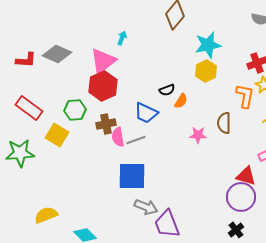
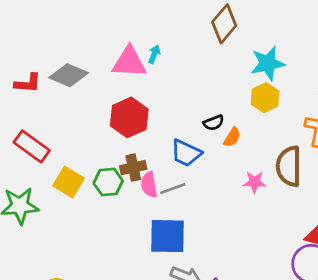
pink triangle: (103, 61) -> (129, 62), moved, turned 40
green hexagon: (75, 110) -> (108, 182), moved
brown semicircle: (224, 123) -> (289, 166), size x1.4

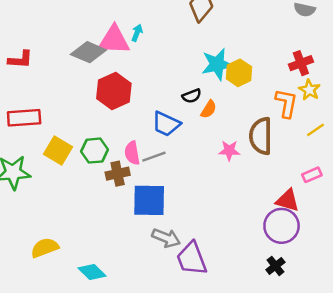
cyan star: (268, 63) -> (217, 64), moved
gray diamond: (69, 75) -> (88, 52), moved
red rectangle: (32, 146) -> (24, 118), turned -40
brown cross: (133, 168) -> (118, 174), moved

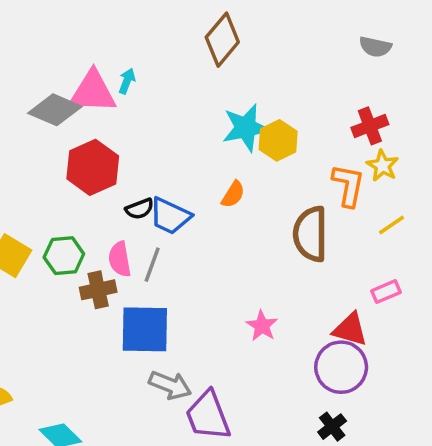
black semicircle: (192, 96) -> (140, 209), moved
pink star: (229, 151) -> (262, 326), moved, turned 30
gray line: (154, 157) -> (152, 265), turned -50

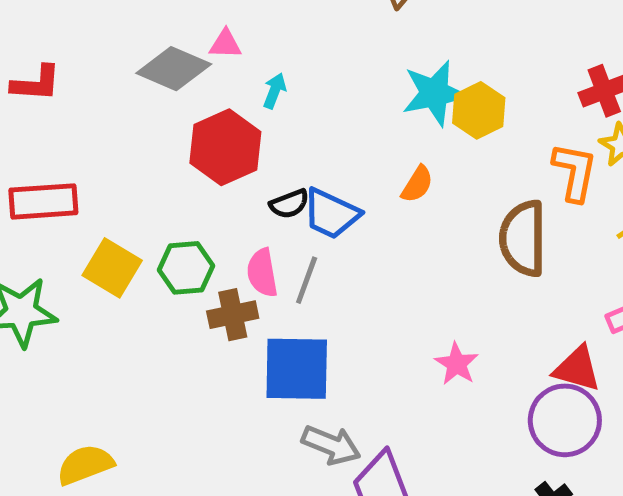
cyan arrow: (127, 81) -> (275, 91), moved
pink triangle: (93, 92) -> (225, 44), size x0.5

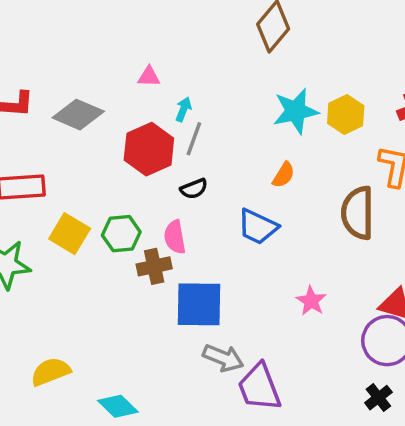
gray diamond: (174, 69) -> (78, 115), moved
yellow hexagon: (479, 110) -> (346, 115), moved
blue trapezoid: (331, 214) -> (258, 227), moved
gray line: (307, 280) -> (194, 139), moved

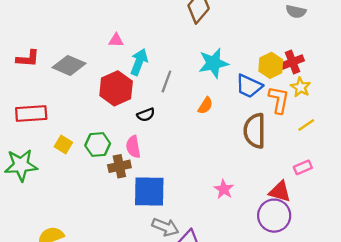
cyan arrow: (183, 109) -> (139, 62), size x1.6
yellow hexagon: (346, 115) -> (271, 65), moved
gray line: (194, 139) -> (166, 81), moved
blue trapezoid: (258, 227) -> (249, 86), moved
yellow square: (70, 234) -> (63, 145), size x0.7

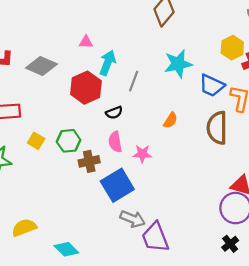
yellow hexagon: (271, 65) -> (232, 48), moved
orange semicircle: (205, 106) -> (170, 120), moved
pink semicircle: (133, 147) -> (115, 142), moved
pink star: (224, 189) -> (142, 154), moved, turned -30
blue square: (149, 191) -> (117, 185), turned -32

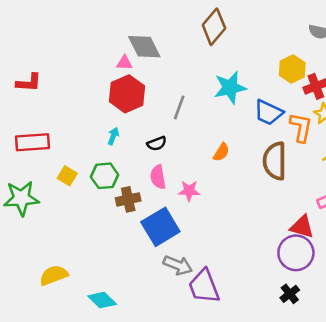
cyan arrow: (108, 63) -> (113, 136), moved, size x0.6
gray diamond: (41, 66) -> (144, 47), moved, turned 40
red hexagon: (86, 88) -> (127, 94), moved

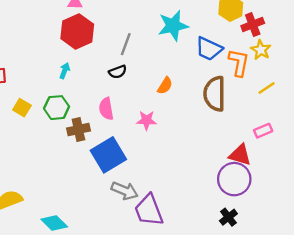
black semicircle: (157, 144) -> (118, 72), moved
pink star: (189, 191) -> (147, 120), moved

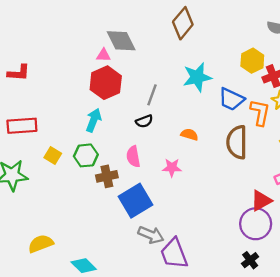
cyan arrow: (65, 71) -> (94, 120), size x1.5
orange semicircle: (165, 86) -> (189, 134), turned -105
red triangle: (240, 155) -> (261, 201), turned -45

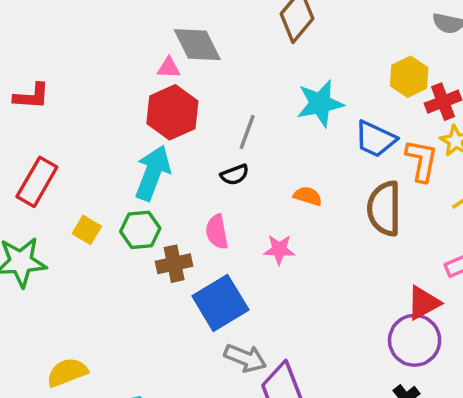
cyan arrow: (94, 120) -> (153, 173), size x1.4
red rectangle: (22, 126) -> (37, 182), turned -56

